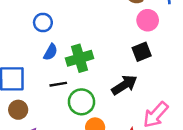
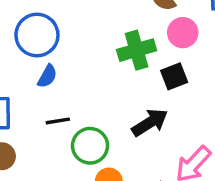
blue circle: (43, 22) -> (37, 35), size x1.6
green cross: (79, 58) -> (137, 50), moved

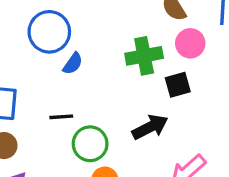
blue semicircle: (47, 76) -> (73, 64), moved

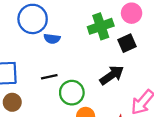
blue semicircle: (73, 64) -> (52, 39), turned 70

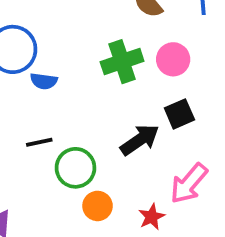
pink circle: (132, 13) -> (173, 59), moved
black square: (127, 43) -> (179, 114), moved

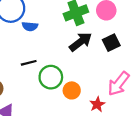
black arrow: (140, 140) -> (81, 42), moved
orange circle: (98, 206) -> (72, 90), moved

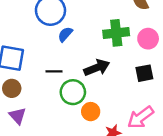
blue semicircle: (30, 26) -> (65, 34), turned 112
black arrow: (81, 42) -> (97, 68), moved

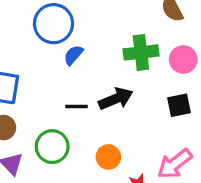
black line: (54, 71) -> (76, 107), moved
green circle: (73, 92) -> (52, 147), moved

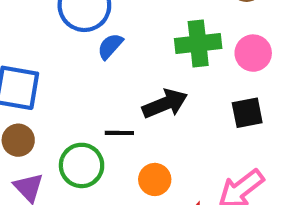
black line: (76, 107) -> (119, 133), moved

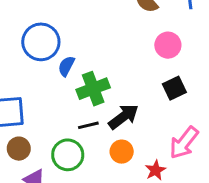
green cross: (198, 44) -> (93, 89), moved
black arrow: (165, 104) -> (124, 117), moved

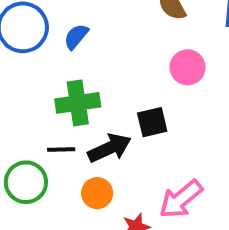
blue semicircle: (66, 66) -> (76, 37), moved
black square: (174, 88) -> (152, 122), moved

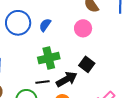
pink circle: (188, 67) -> (83, 28), moved
black square: (152, 122) -> (87, 64), turned -35

